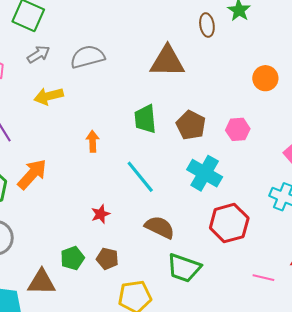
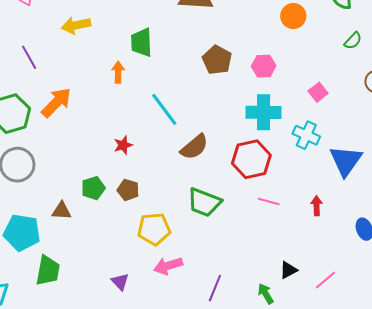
green trapezoid: (145, 119) -> (141, 43), moved
cyan cross: (205, 173) -> (264, 112), moved, turned -32
brown semicircle: (160, 227) -> (194, 147), moved, turned 112
pink line: (263, 278) -> (269, 201), moved
brown triangle: (42, 282) -> (62, 211), size x0.7

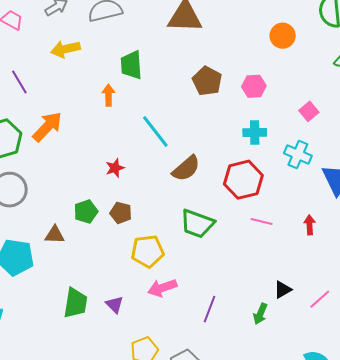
cyan cross: (264, 112) -> (255, 133), size x0.7
green trapezoid: (48, 271) -> (76, 303), moved
green arrow: (266, 294) -> (260, 314), turned -125

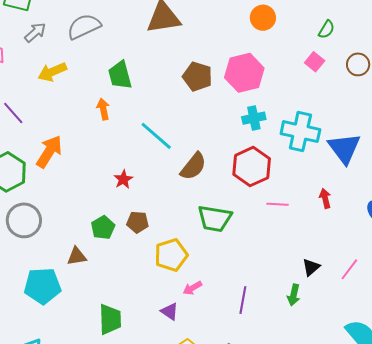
pink hexagon: (254, 86) -> (244, 73), size x1.6
pink square: (309, 111) -> (315, 62), moved
cyan cross: (298, 155) -> (300, 132), size x1.4
pink arrow: (162, 288) -> (192, 288), size x0.7
purple triangle: (115, 305) -> (170, 311), moved

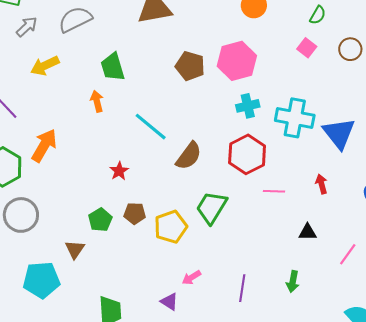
green trapezoid: (215, 218) -> (212, 207), turned 114
yellow pentagon: (171, 255) -> (171, 227), moved
brown triangle: (77, 256) -> (75, 249), turned -45
black triangle: (311, 267) -> (308, 232), moved, turned 42

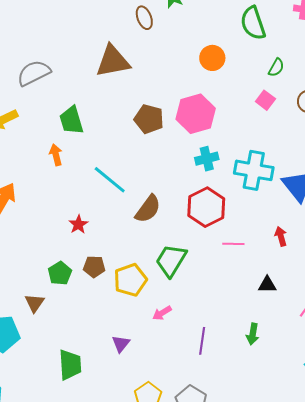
pink arrow: (191, 278) -> (162, 313), moved
purple triangle: (169, 302) -> (121, 344), moved, turned 36

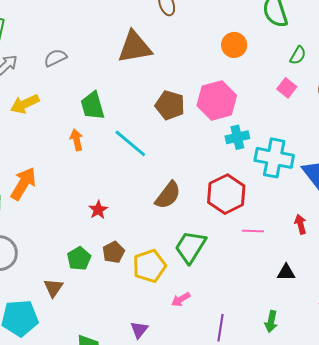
gray semicircle: (34, 73) -> (55, 58), size x0.7
cyan cross: (207, 159) -> (237, 137), moved
cyan line: (110, 180) -> (130, 143), moved
brown pentagon: (94, 267) -> (113, 252), turned -30

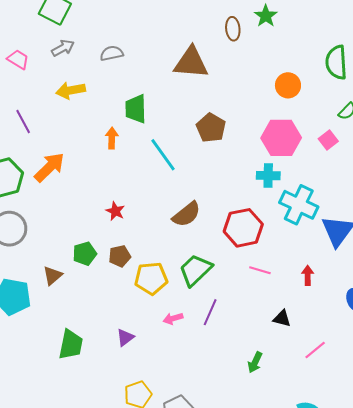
pink hexagon: (217, 101) -> (281, 138), moved
red star: (98, 210) -> (115, 211), turned -30
purple line: (220, 328) -> (210, 312), moved

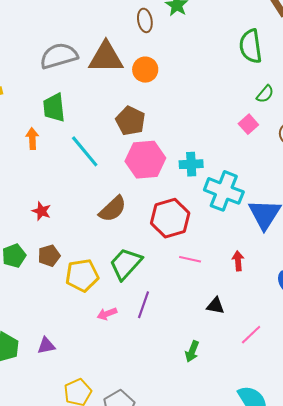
gray semicircle: (112, 53) -> (59, 56), moved, size x1.6
orange circle: (288, 85) -> (145, 70), moved
pink hexagon: (281, 138) -> (145, 160), moved
purple triangle: (125, 337) -> (46, 346), moved, turned 30

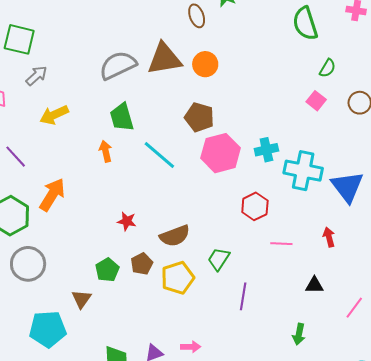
brown semicircle: (113, 209) -> (175, 236), moved, turned 32
red hexagon: (170, 218) -> (255, 206), size x0.7
green trapezoid: (126, 264) -> (219, 259), size x0.7
pink arrow: (107, 314) -> (191, 347), moved, turned -150

